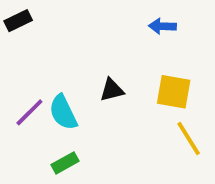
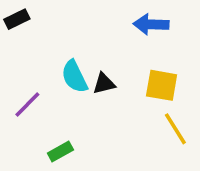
blue arrow: (162, 26) -> (151, 24), size x1.4
cyan semicircle: (63, 112) -> (74, 77), moved

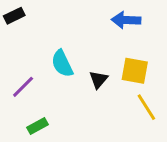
black triangle: (104, 84) -> (98, 80), moved, turned -36
green rectangle: (60, 151) -> (38, 126), moved

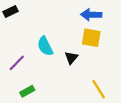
yellow square: (135, 71) -> (91, 38), moved
yellow line: (146, 107) -> (99, 89), moved

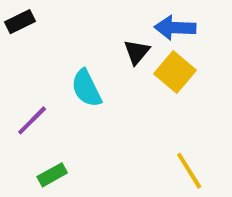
yellow square: (91, 38) -> (175, 72), turned 30
black triangle: (71, 58) -> (137, 52), moved

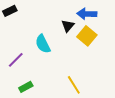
yellow line: (189, 171) -> (74, 85), moved

